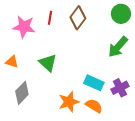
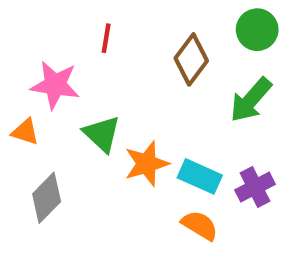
brown diamond: (78, 18) -> (191, 59), moved
pink star: (24, 27) -> (55, 85), moved
orange star: (69, 102) -> (147, 164), moved

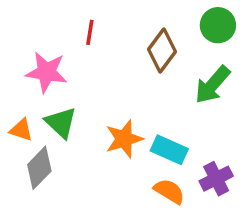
orange triangle: (25, 132) -> (21, 130), moved
green triangle: (102, 134) -> (61, 123), moved
purple cross: (255, 187) -> (216, 179), moved

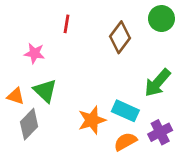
pink star: (46, 72) -> (34, 53), size x0.7
green arrow: (213, 85) -> (157, 83), moved
orange star: (124, 139) -> (92, 120), moved
orange semicircle: (169, 191) -> (125, 142), turned -60

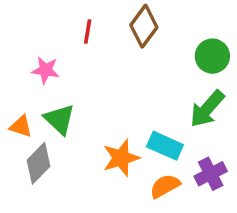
green circle: (161, 19) -> (212, 56), moved
brown diamond: (120, 37) -> (144, 26), moved

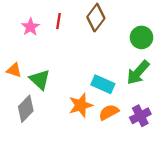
pink star: (45, 70) -> (30, 27), moved, turned 30
orange triangle: (21, 126) -> (14, 70), moved
cyan rectangle: (165, 146) -> (103, 84), moved
orange semicircle: (165, 186) -> (109, 112), moved

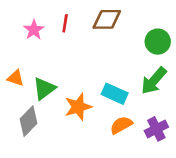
brown diamond: (96, 18) -> (107, 19), turned 52
green triangle: (40, 80) -> (44, 89), turned 40
orange star: (81, 105) -> (78, 107), moved

